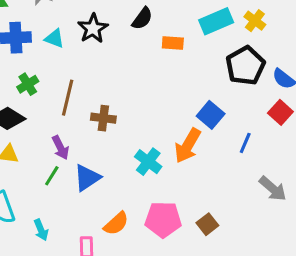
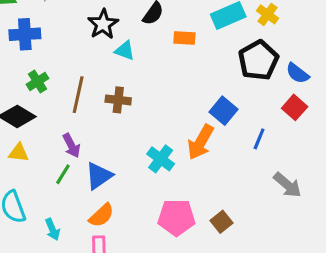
cyan triangle: (54, 38) -> (125, 51), moved
brown cross: (103, 118) -> (118, 100), moved
orange semicircle: (116, 224) -> (101, 215), moved

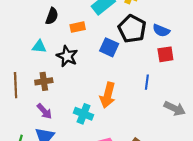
black star: (103, 24) -> (67, 56), moved
red square: (295, 107) -> (165, 54), turned -35
blue square: (224, 111) -> (109, 47), moved
purple arrow: (71, 146) -> (44, 111), moved

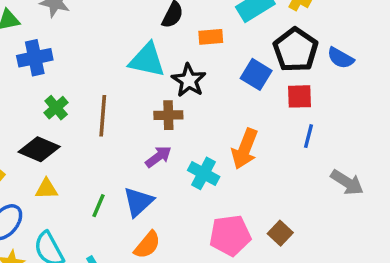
cyan triangle: (39, 47) -> (147, 60), size x1.6
red square: (165, 54) -> (299, 96), moved
brown cross: (44, 81) -> (168, 115), moved
purple arrow: (44, 111) -> (158, 157), moved, turned -91

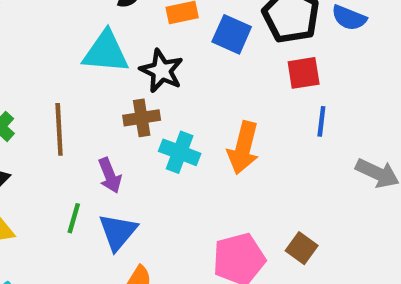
blue square: (256, 74) -> (232, 34), moved
purple arrow: (158, 157) -> (110, 175), moved, turned 112
cyan cross: (204, 173) -> (180, 152), moved
green line: (99, 206) -> (74, 218), moved

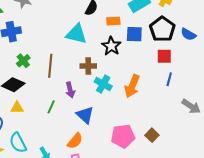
blue square: (232, 34) -> (134, 34), turned -30
black star: (162, 71) -> (111, 46), moved
blue triangle: (118, 232) -> (85, 115), moved, turned -36

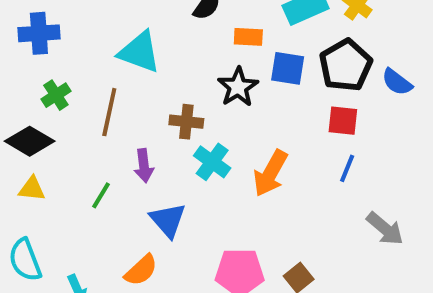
cyan triangle: (76, 34) -> (139, 52), moved

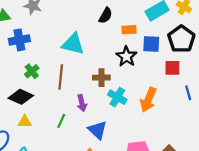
red square: (343, 121) -> (172, 68), moved
blue line: (347, 168) -> (188, 93), turned -32

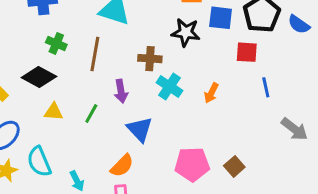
black star: (126, 56) -> (186, 32), turned -30
green cross: (32, 71) -> (56, 43), turned -32
orange arrow: (148, 100) -> (211, 93), size x0.6
yellow triangle: (25, 122) -> (54, 112), moved

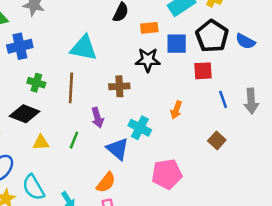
cyan cross: (170, 87) -> (140, 128), moved
gray arrow: (294, 129) -> (251, 101), moved, turned 55
brown square: (234, 166) -> (217, 140), moved

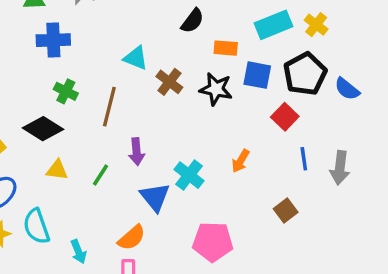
cyan triangle: (84, 48) -> (136, 58), size x0.7
red square: (203, 71) -> (285, 117), turned 36
brown cross: (119, 86) -> (169, 82), moved, turned 30

